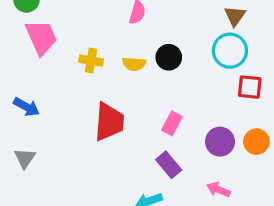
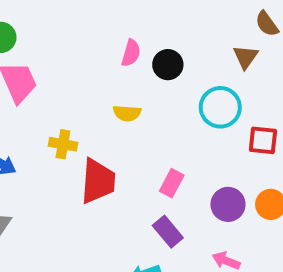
cyan circle: (230, 51) -> (220, 107), moved
black circle: (169, 57) -> (168, 65), moved
yellow cross: (91, 61) -> (63, 144), moved

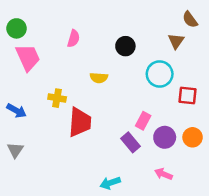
pink semicircle: (131, 53) -> (73, 39), moved
pink rectangle: (172, 183) -> (143, 121), moved
purple rectangle: (168, 232) -> (130, 142), moved

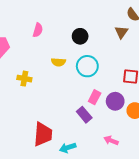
cyan circle: (160, 74) -> (87, 66), moved
red trapezoid: (80, 122) -> (43, 134), moved
purple circle: (165, 137) -> (115, 101), moved

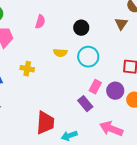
pink arrow: (111, 140) -> (111, 129), size x1.6

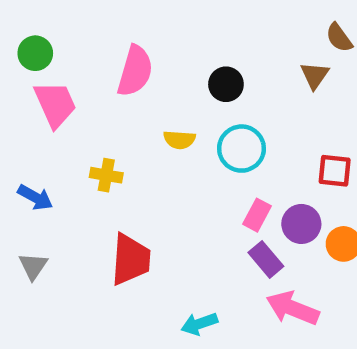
pink semicircle: (40, 22) -> (135, 71), size x1.6
purple rectangle: (85, 104) -> (266, 259), moved
red trapezoid: (45, 123) -> (131, 259), moved

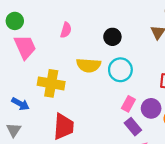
pink semicircle: (135, 71) -> (66, 30), size x0.6
yellow semicircle: (179, 140) -> (89, 65), size x1.5
yellow cross: (106, 175) -> (51, 83), size x1.6
blue arrow: (35, 197) -> (20, 104), moved

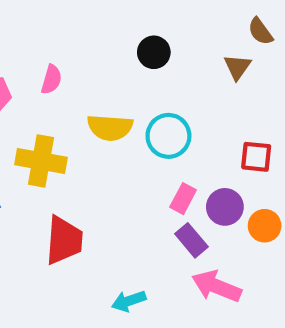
pink semicircle: (66, 30) -> (51, 79), moved
black circle: (112, 37) -> (154, 52), moved

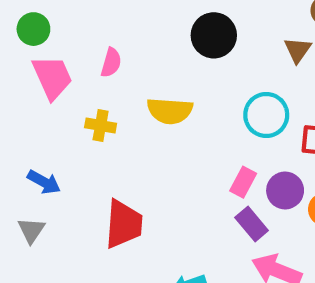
black circle: (154, 52) -> (214, 35), size x1.4
cyan circle: (168, 136) -> (266, 115), moved
yellow cross: (41, 161) -> (101, 125), moved, size x0.6

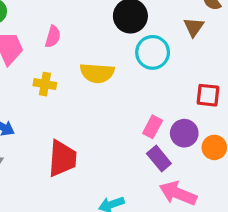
cyan circle: (266, 115) -> (153, 52), moved

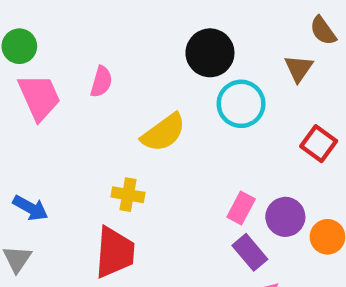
yellow semicircle: (97, 73) -> (163, 133), turned -40
yellow cross: (45, 84) -> (128, 195), moved
red square: (208, 95) -> (319, 144), moved, turned 30

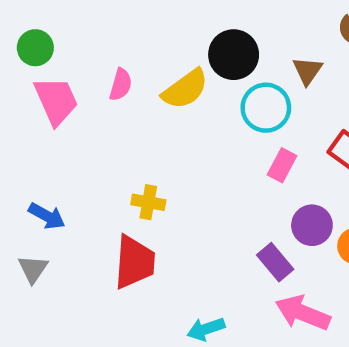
brown triangle: (299, 68) -> (307, 71), moved
yellow semicircle: (163, 133) -> (185, 89), moved
pink rectangle: (241, 208) -> (282, 165), moved

